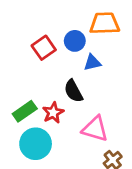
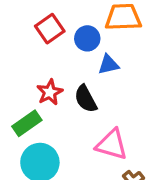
red square: (44, 48) -> (50, 29), moved
red star: (53, 113) -> (50, 92), moved

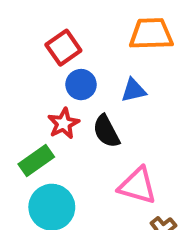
blue circle: (87, 38) -> (81, 85), moved

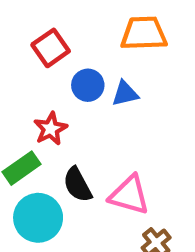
blue circle: (81, 85) -> (88, 85), moved
black semicircle: (106, 131) -> (77, 185), moved

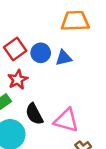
red square: (51, 48) -> (15, 49), moved

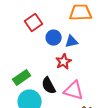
red square: (15, 49) -> (34, 23), moved
red star: (18, 80) -> (64, 62), moved

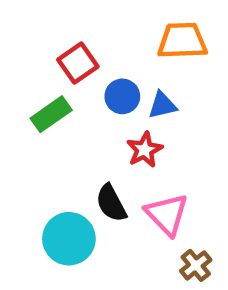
green rectangle: (22, 78) -> (51, 114), moved
pink triangle: (74, 91) -> (167, 214), turned 30

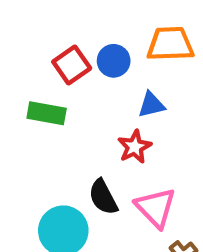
blue circle: (122, 96) -> (114, 61), moved
green rectangle: (51, 114) -> (47, 113), turned 45

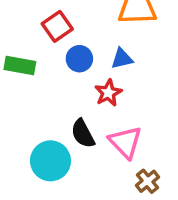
blue circle: (114, 61) -> (79, 59), moved
green rectangle: (47, 113) -> (20, 66), moved

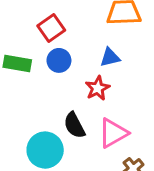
blue circle: (79, 59) -> (59, 60), moved
pink triangle: (125, 142) -> (113, 133), turned 44

